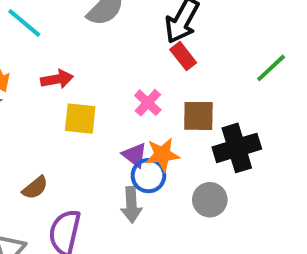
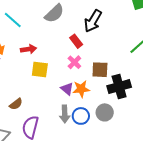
red rectangle: (183, 56) -> (76, 41), moved
blue circle: (148, 176) -> (81, 116), moved

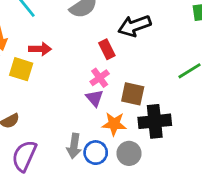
black arrow: (93, 21) -> (134, 26), turned 30
yellow square: (40, 69) -> (21, 69), moved
purple triangle: (67, 89) -> (95, 98), moved
orange star: (81, 89) -> (114, 124), moved

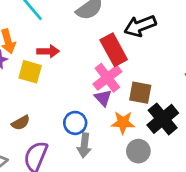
red rectangle: (107, 49) -> (114, 50), size x1.6
pink cross: (100, 78) -> (107, 78), size x1.5
black cross: (155, 121) -> (163, 119), turned -32
blue circle: (96, 153) -> (75, 123), moved

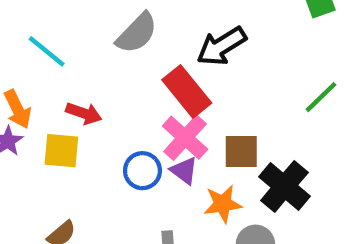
red arrow: (48, 51) -> (84, 113), turned 30
blue circle: (75, 123) -> (142, 171), moved

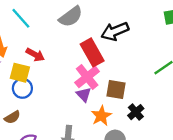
blue circle: (142, 171) -> (22, 88), moved
black cross: (284, 186) -> (136, 112), size x0.6
orange star: (223, 204) -> (101, 116), turned -30

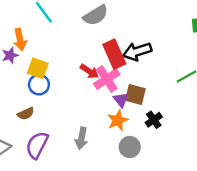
black arrow: (115, 31) -> (137, 51), moved
red arrow: (35, 55) -> (89, 71), moved
purple triangle: (84, 95) -> (121, 100), moved

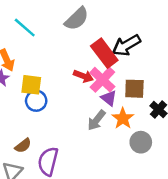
purple triangle: (121, 100) -> (109, 98), moved
brown semicircle: (26, 114) -> (23, 146), moved
gray arrow: (81, 138) -> (97, 120), moved, turned 40

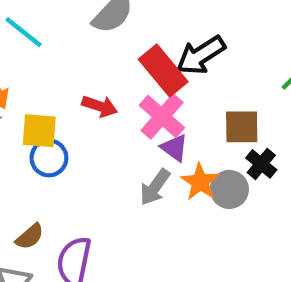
red arrow: (83, 76) -> (100, 106), moved
brown square: (134, 89) -> (242, 127), moved
gray circle: (141, 142) -> (229, 189), moved

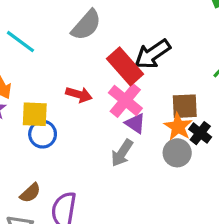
orange star: (200, 182) -> (178, 127), moved

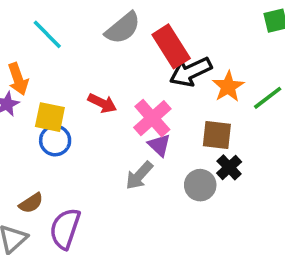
red rectangle: (125, 66) -> (171, 46), moved
orange star: (178, 127) -> (228, 87), moved

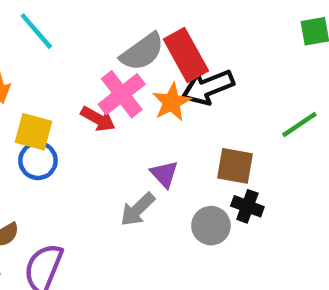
gray semicircle: (123, 28) -> (142, 52), moved
orange star: (228, 87) -> (172, 102), moved
pink cross: (152, 118) -> (122, 94), moved
black cross: (229, 167) -> (247, 206), turned -30

